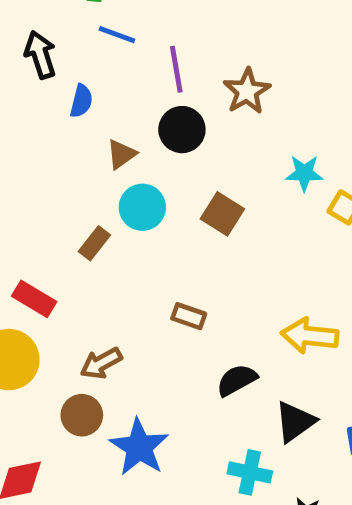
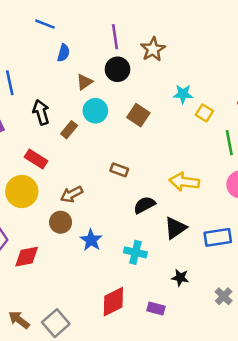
blue line: (117, 35) -> (45, 24), moved
black arrow: (40, 55) -> (41, 112), moved
blue star: (139, 447) -> (91, 240), size x0.7
cyan cross: (250, 472) -> (135, 252), moved

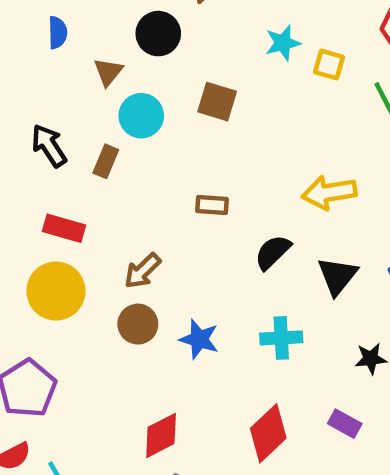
red diamond: (27, 257) -> (161, 435), moved
purple rectangle: (156, 308) -> (345, 424), turned 30

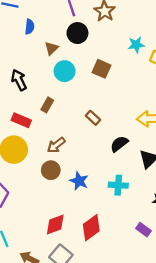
brown rectangle: (106, 161) -> (47, 105), moved
brown rectangle: (212, 205) -> (93, 118), turned 32
red diamond: (268, 433) -> (91, 228), moved

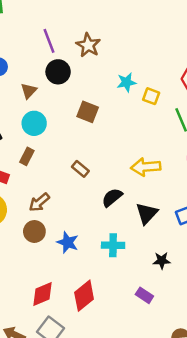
cyan circle: (65, 71) -> (34, 123), moved

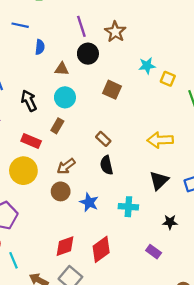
brown triangle: (29, 91) -> (62, 69), turned 48
black semicircle: (112, 198) -> (107, 165), moved, turned -66

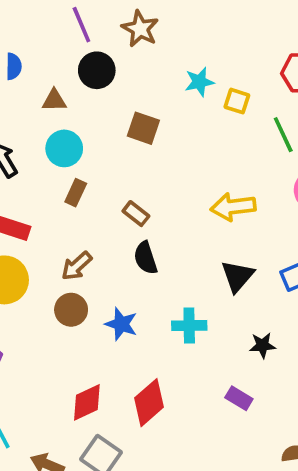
brown rectangle: (57, 126) -> (76, 193), moved

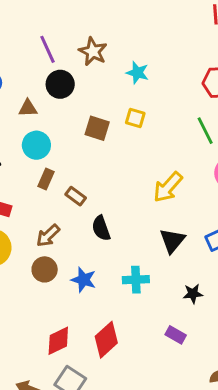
cyan star: (199, 82) -> (137, 73), moved, turned 30
yellow square: (237, 101) -> (135, 118), moved
yellow arrow: (233, 207) -> (168, 187), turned -40
brown rectangle: (136, 214) -> (76, 196), moved

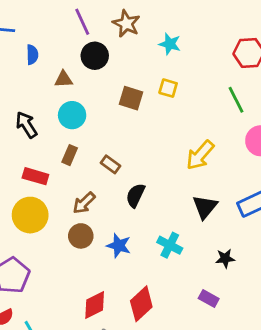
brown rectangle: (46, 179) -> (70, 155), moved
black semicircle: (101, 228) -> (135, 195), turned 45
cyan cross: (136, 280) -> (170, 245), turned 30

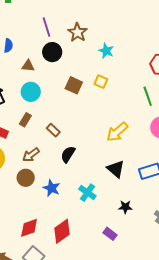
black triangle: (205, 207) -> (116, 169), turned -36

